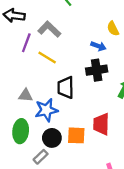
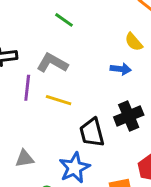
black cross: (97, 70) -> (129, 116), moved
gray triangle: (26, 95) -> (24, 159), moved

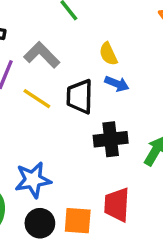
yellow semicircle: (134, 42) -> (108, 54), moved
black trapezoid: (92, 132) -> (80, 97), moved

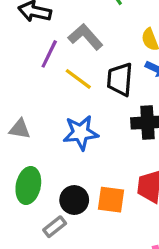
blue star: (33, 180) -> (81, 133), moved

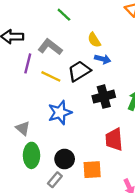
black trapezoid: (120, 79) -> (79, 71), turned 65
gray triangle: (20, 129) -> (23, 128), moved, turned 42
orange square: (111, 200) -> (92, 170), moved

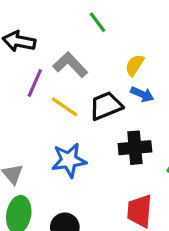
yellow semicircle: (94, 40) -> (135, 65), turned 56

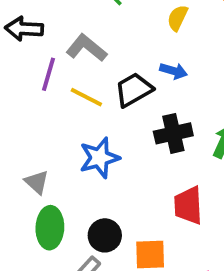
yellow semicircle: (135, 65) -> (177, 18), moved

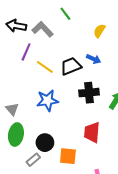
gray L-shape: (86, 48) -> (43, 29), moved

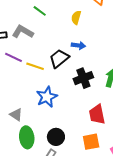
purple line: (26, 52) -> (13, 57), turned -72
orange square: (68, 156) -> (91, 142), moved

